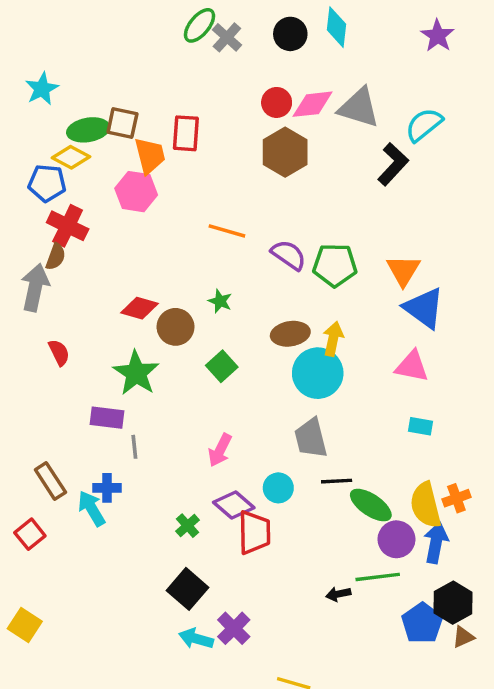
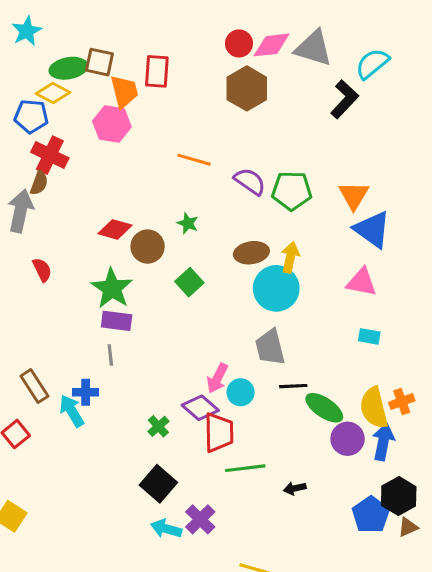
purple rectangle: (107, 418) -> (117, 321), moved
pink arrow: (220, 450) -> (217, 378), moved
green line: (378, 577) -> (245, 468), moved

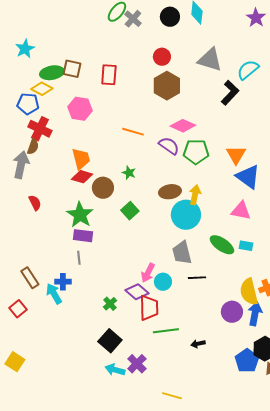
pink diamond: (272, 45) -> (183, 126), moved, turned 30
orange trapezoid: (124, 91) -> (81, 159), moved
green ellipse: (324, 408) -> (222, 245), moved

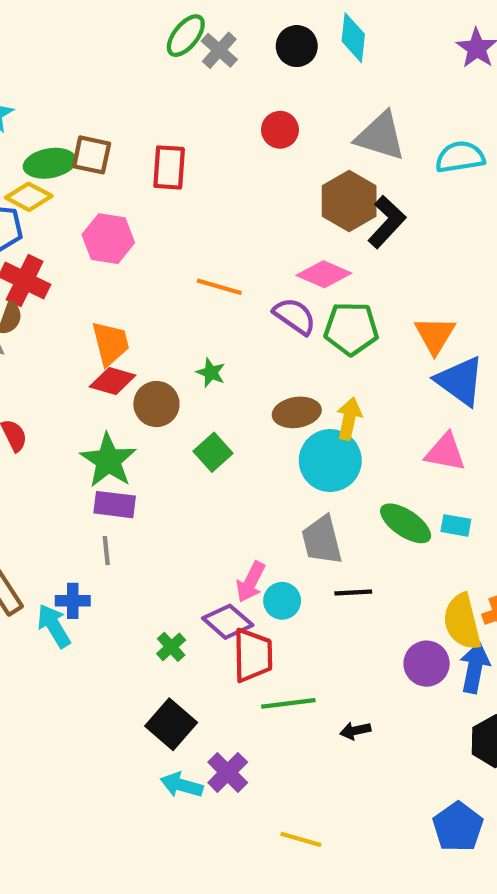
cyan semicircle: (248, 70) -> (460, 157), turned 30
brown hexagon: (167, 86) -> (349, 201), moved
black L-shape: (230, 93) -> (387, 222), moved
blue pentagon: (247, 361) -> (458, 827), moved

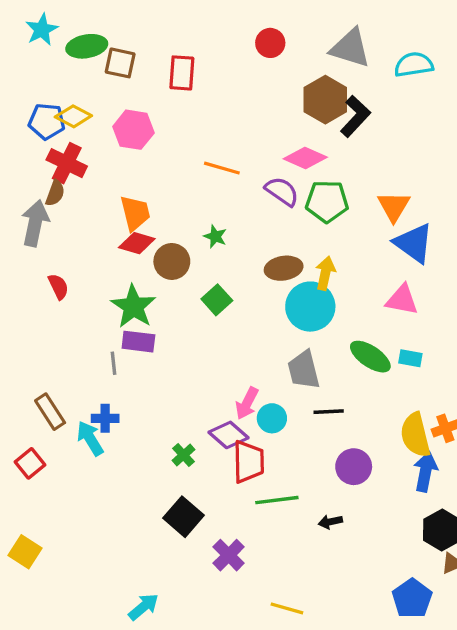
green ellipse: (50, 163) -> (87, 46), moved
yellow diamond: (29, 197) -> (73, 116), moved
gray line: (106, 551) -> (113, 363), moved
purple circle: (427, 664) -> (354, 467), moved
cyan arrow: (182, 785) -> (143, 607), moved, turned 124

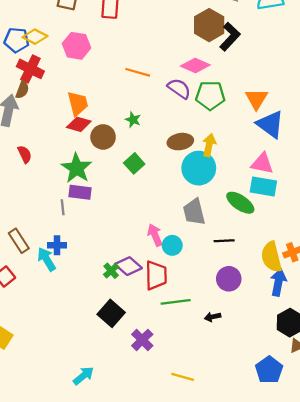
cyan rectangle: (410, 358) -> (263, 187), moved, size x1.6
pink arrow: (247, 403) -> (155, 235), turned 130
black line: (329, 412) -> (224, 241), moved
purple diamond: (229, 435) -> (128, 266), moved

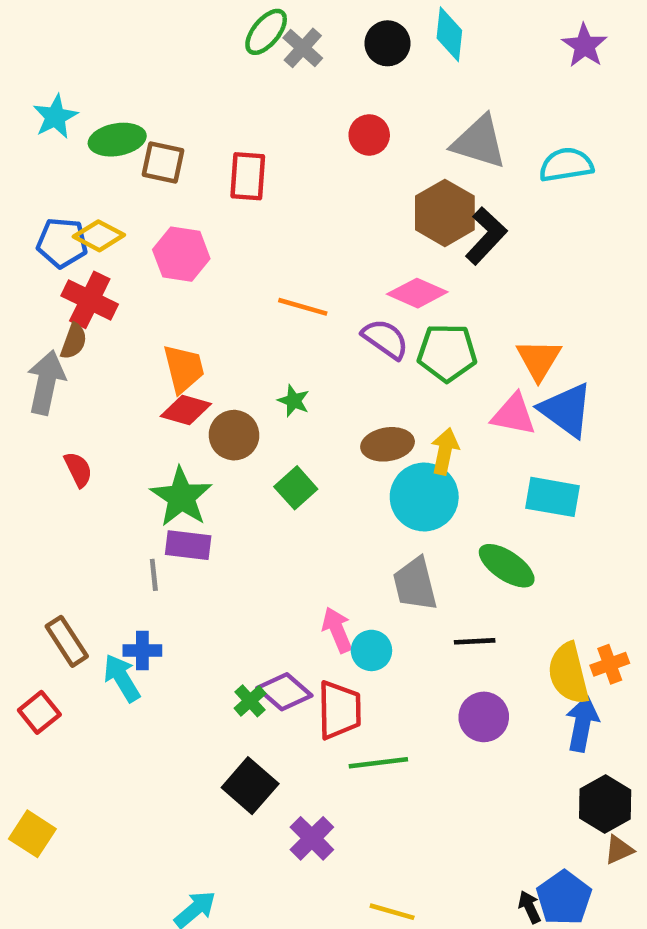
pink triangle: (262, 163) -> (514, 415), moved
cyan rectangle: (263, 187) -> (552, 497), moved
black arrow: (213, 317) -> (530, 907), moved, turned 77

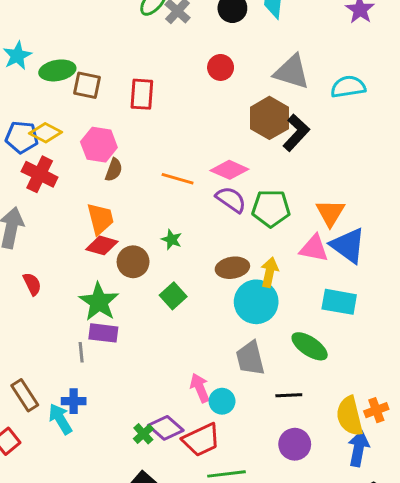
pink diamond: (417, 293) -> (229, 170), moved
brown semicircle: (74, 341) -> (114, 170), moved
red trapezoid: (339, 710) -> (201, 440), turned 66

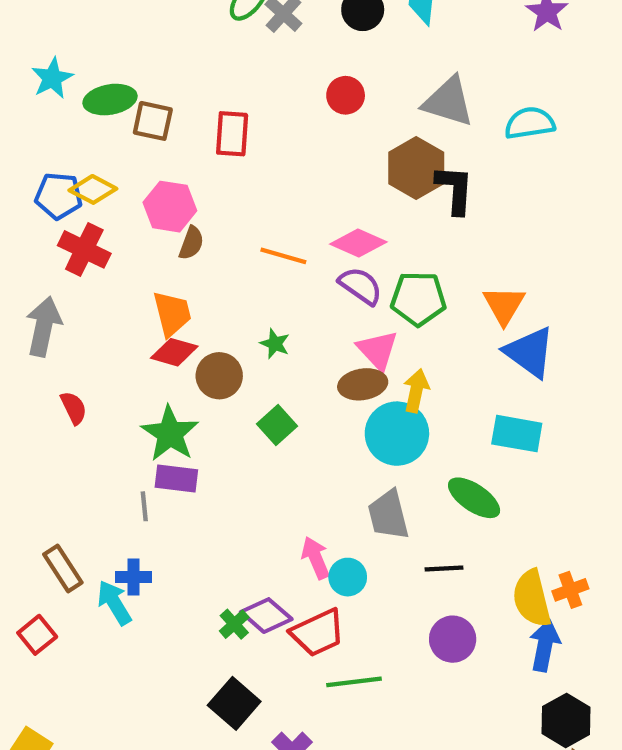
black L-shape: (296, 133) -> (455, 189), turned -39
pink triangle: (314, 248) -> (378, 350), moved, turned 36

